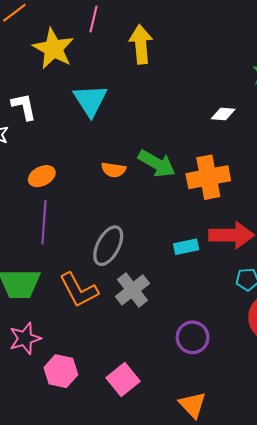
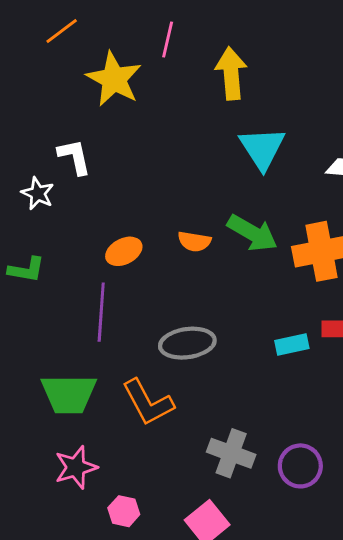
cyan triangle: (90, 100) -> (262, 148), moved
orange ellipse: (42, 176) -> (124, 251), moved
gray ellipse: (108, 246) -> (187, 343), turned 54
gray cross: (132, 290) -> (231, 453), moved, turned -32
pink hexagon: (61, 371) -> (124, 511), size x0.7

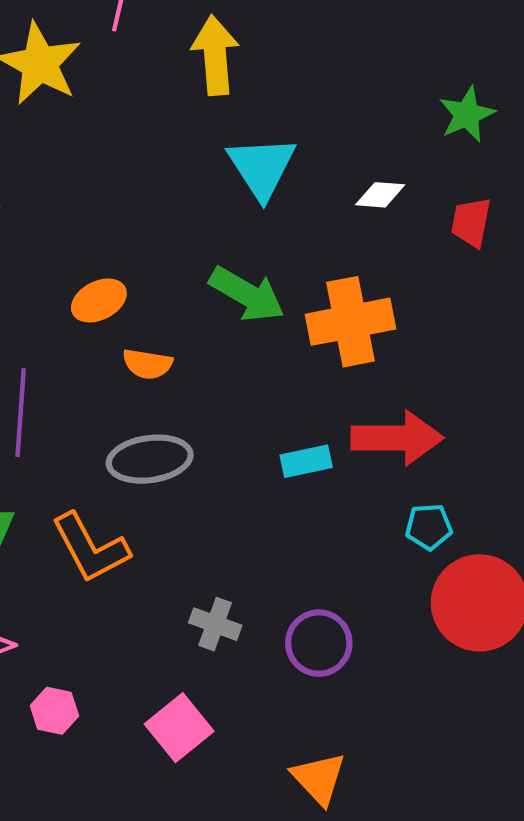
orange semicircle: (194, 241) -> (148, 364), moved
orange ellipse: (124, 251) -> (99, 300), moved
gray cross: (231, 453) -> (215, 624), size x0.7

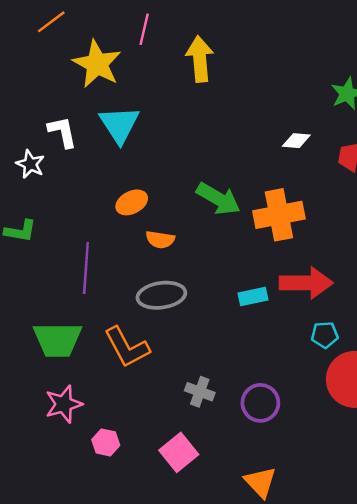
cyan triangle: (262, 167) -> (119, 125), moved

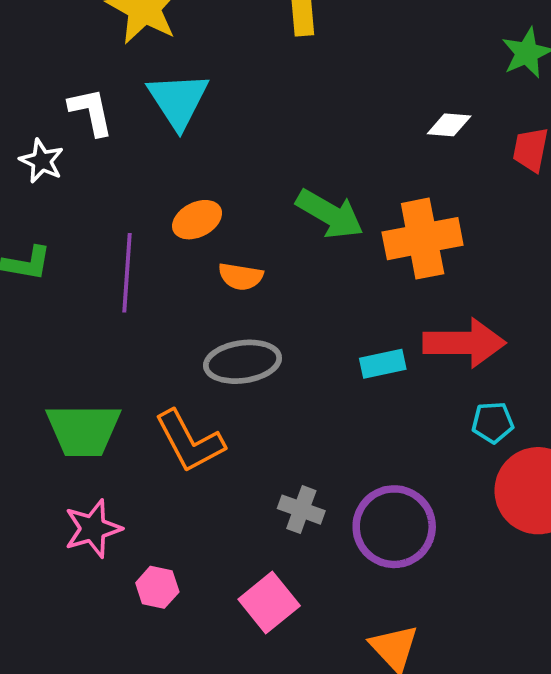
purple line: (86, 268) -> (127, 273), moved
purple circle: (260, 403) -> (394, 527), size x1.4

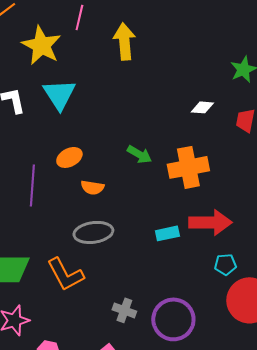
green arrow: (330, 214) -> (139, 154), size x0.7

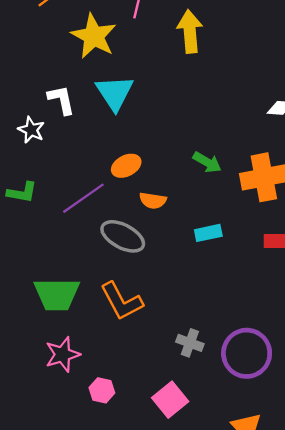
purple line: (32, 185) -> (83, 198), turned 51
gray ellipse: (93, 232) -> (123, 236), moved, turned 36
cyan rectangle: (167, 233) -> (208, 233), moved

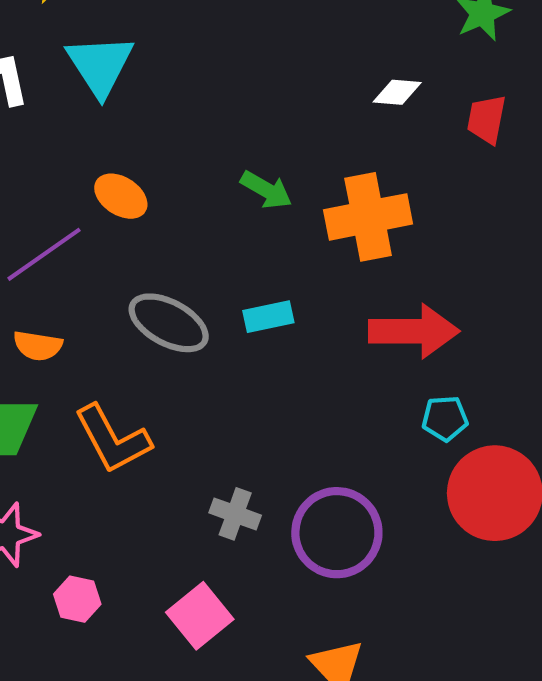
orange ellipse: (126, 166) -> (121, 196), turned 60
orange semicircle: (153, 200) -> (38, 346), moved
gray ellipse: (123, 236) -> (169, 323), moved

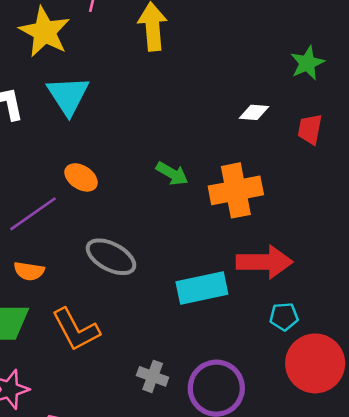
cyan rectangle: (268, 317) -> (202, 288), moved, size x1.6

